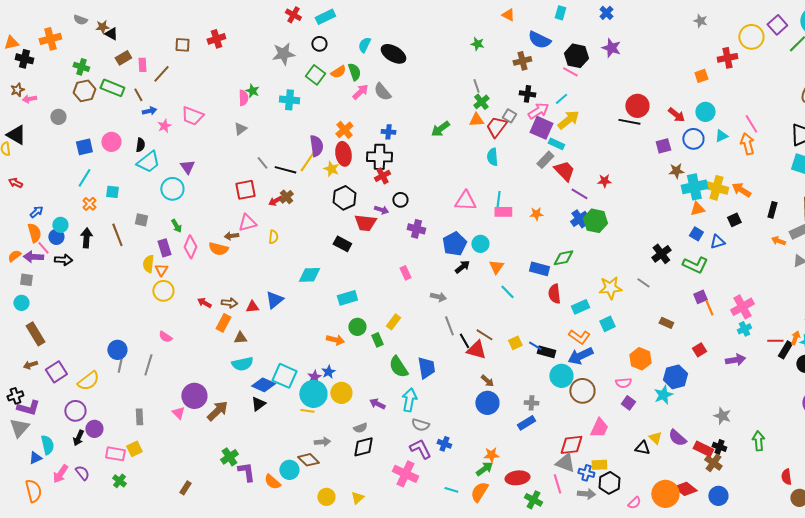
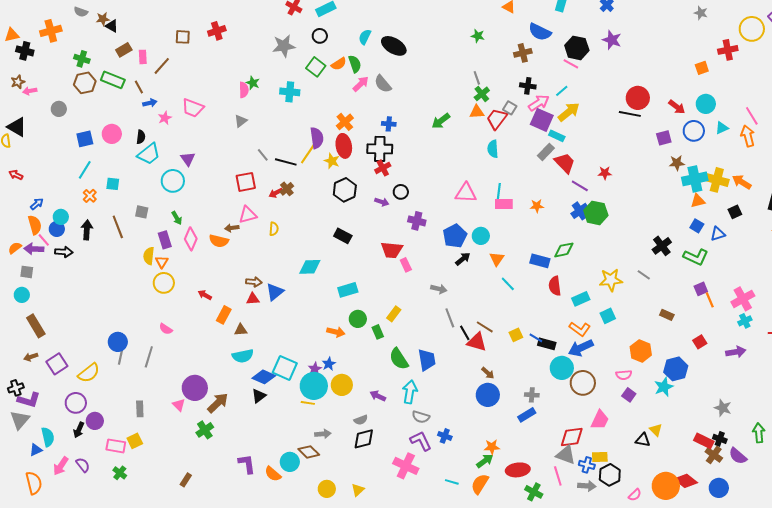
red trapezoid: (365, 223) -> (392, 250), moved
brown arrow: (229, 303) -> (254, 282), moved
purple semicircle: (677, 438) -> (738, 456), moved
green cross: (229, 457) -> (205, 430), moved

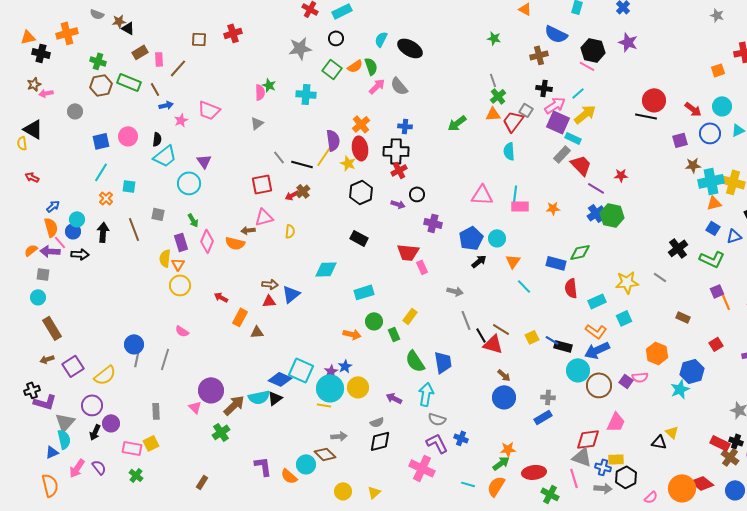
cyan semicircle: (243, 356) -> (259, 397), moved
purple square: (629, 395) -> (626, 381), moved
gray triangle: (20, 420) -> (65, 422), moved

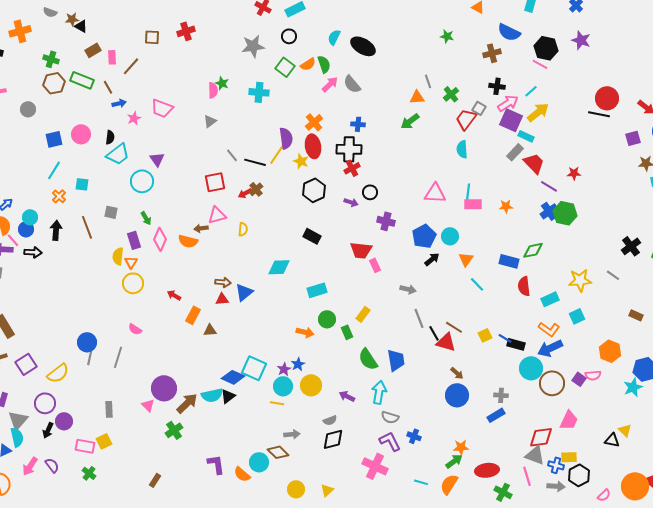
gray line: (493, 80) -> (428, 81), moved
orange triangle: (493, 114) -> (417, 97), moved
cyan circle: (330, 388) -> (283, 386), size x0.7

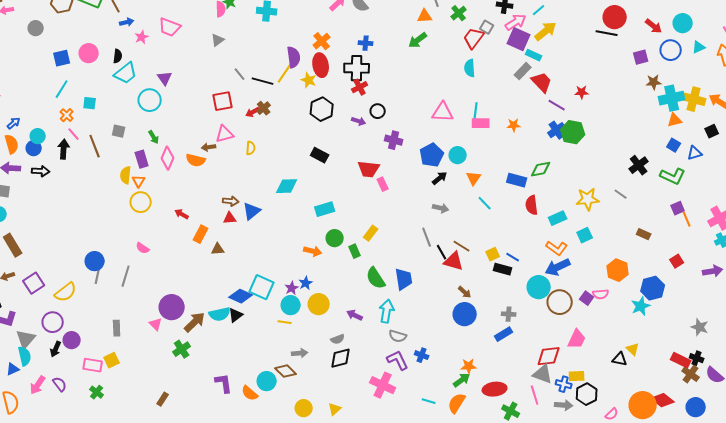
pink line: (13, 240) -> (74, 134), moved
gray arrow: (408, 289) -> (441, 208), moved
black rectangle: (516, 344) -> (503, 269), moved

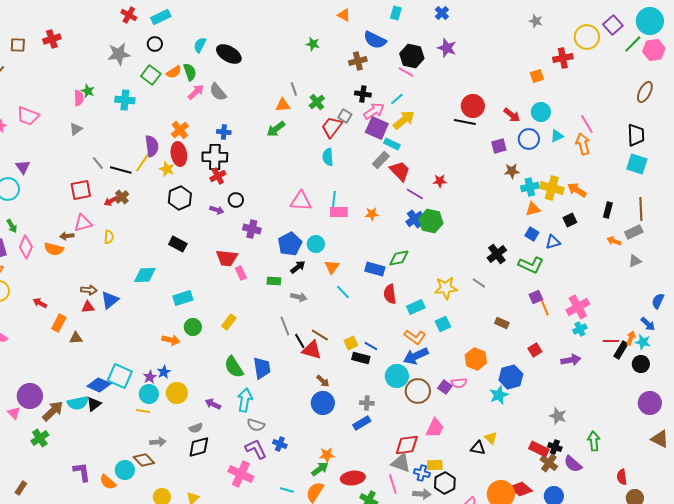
cyan cross: (672, 98) -> (530, 187), size x0.7
green rectangle: (355, 251) -> (274, 281), moved, turned -64

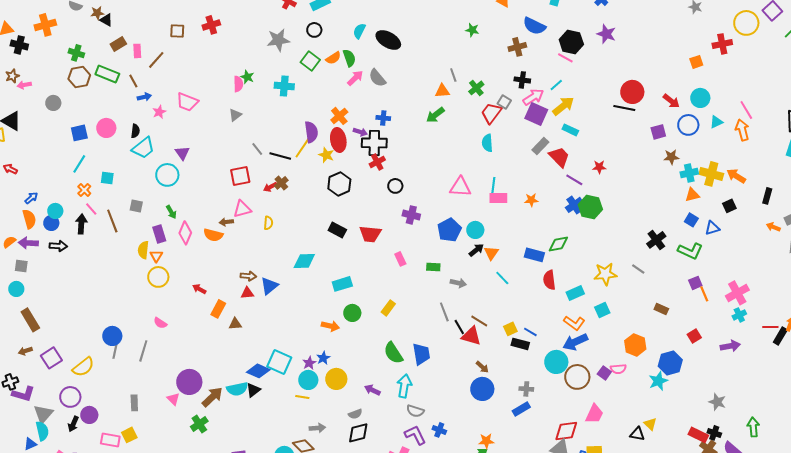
cyan rectangle: (392, 144) -> (570, 130), moved
purple arrow: (217, 210) -> (360, 132), moved
red trapezoid: (227, 258) -> (370, 234), moved
black arrow: (298, 267) -> (476, 250), moved

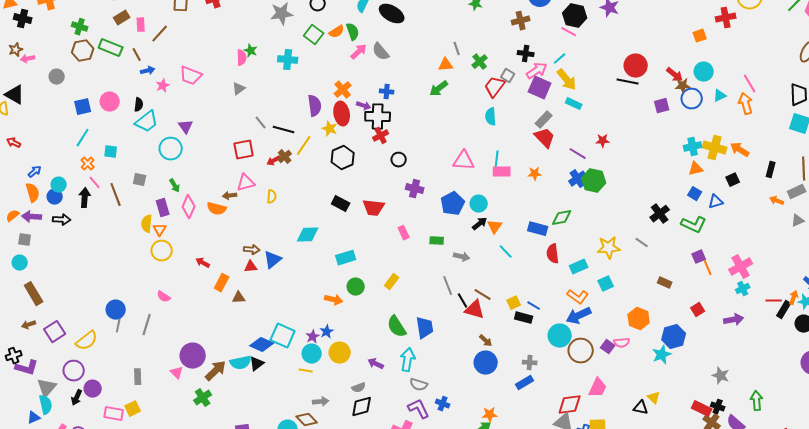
yellow arrow: (563, 106) -> (567, 80), turned 90
yellow line: (302, 148) -> (304, 146), moved
red trapezoid: (559, 157) -> (545, 138), moved
brown star: (671, 157) -> (683, 86), moved

